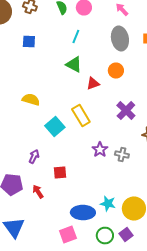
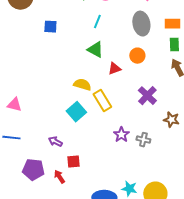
yellow semicircle: (31, 100) -> (82, 85), moved
purple arrow: (34, 156) -> (55, 142), turned -88
red square: (60, 172) -> (73, 162), moved

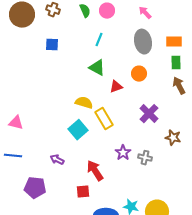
red square: (73, 162) -> (83, 192), moved
red arrow: (59, 177) -> (95, 171), moved, size x1.5

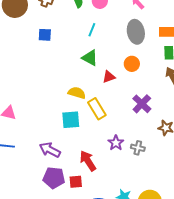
cyan square: (78, 130) -> (71, 120), turned 36
purple arrow: (57, 160) -> (50, 150), size x1.5
purple pentagon: (35, 188) -> (54, 178), moved

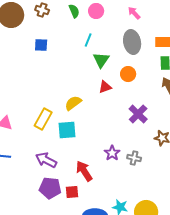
green triangle: (90, 58) -> (101, 60), moved, turned 36
yellow semicircle: (77, 93) -> (73, 103), turned -54
yellow rectangle: (97, 109) -> (43, 119), moved, turned 60

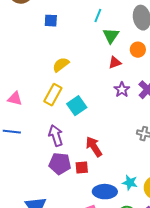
yellow semicircle: (73, 103) -> (61, 65), moved
cyan square: (67, 130) -> (77, 106), turned -30
purple star: (112, 153) -> (122, 90), moved
purple arrow: (46, 160) -> (56, 136), turned 45

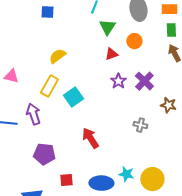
pink triangle: (15, 99) -> (11, 76), moved
purple arrow: (56, 136) -> (33, 114), moved
purple pentagon: (60, 164) -> (44, 154), moved
red square: (82, 168) -> (66, 180), moved

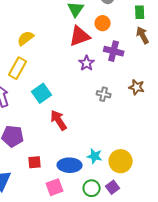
red triangle: (111, 54) -> (80, 36), size x1.6
purple cross: (144, 81) -> (114, 51), moved, turned -30
cyan square: (73, 97) -> (42, 93), moved
gray cross: (140, 125) -> (104, 94), moved

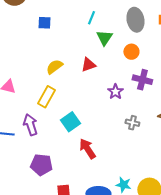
red triangle: (80, 36) -> (88, 65), moved, size x0.7

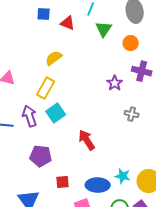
red triangle: (88, 65) -> (68, 23), moved, turned 42
cyan square: (70, 122) -> (56, 113), moved

